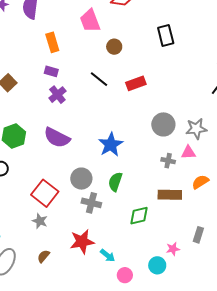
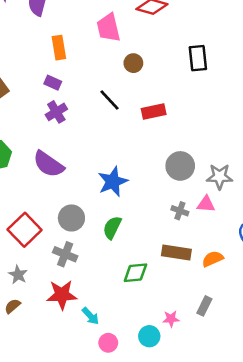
orange semicircle: (200, 182) -> (213, 259), moved
gray cross: (91, 203) -> (65, 254), moved
gray star: (40, 221) -> (18, 275), moved

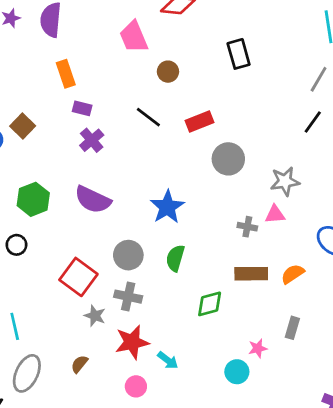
orange rectangle: (59, 48) -> (66, 74), moved
gray circle: (180, 166) -> (228, 159), moved
gray star: (18, 275) -> (95, 316), moved
pink circle: (108, 343) -> (136, 386), moved

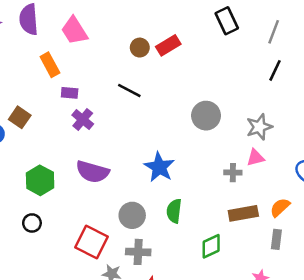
pink trapezoid: (134, 37) -> (74, 31), moved
black rectangle: (239, 54) -> (227, 21), moved
red rectangle: (199, 121) -> (168, 45), moved
gray rectangle: (292, 328) -> (276, 239), moved

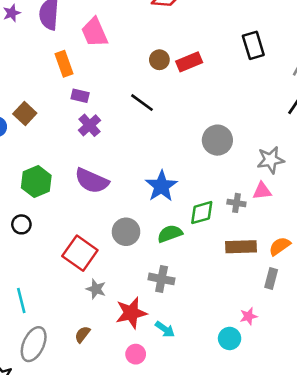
green semicircle: (174, 211) -> (170, 234), turned 55
green diamond: (211, 246) -> (202, 213), moved
gray cross: (138, 252) -> (162, 279), moved

